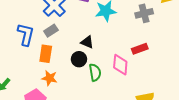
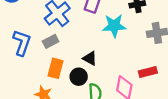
orange rectangle: (46, 54) -> (56, 68), moved

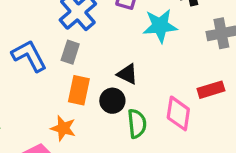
gray rectangle: (51, 41) -> (70, 52), turned -42
blue L-shape: (22, 43) -> (29, 56), turned -45

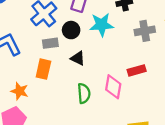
gray rectangle: (70, 52) -> (50, 43), moved, turned 63
black circle: (112, 101) -> (71, 30), moved
orange star: (63, 128) -> (20, 91), moved

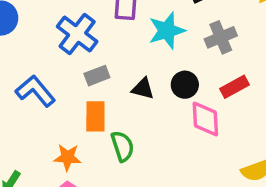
black circle: (71, 30) -> (185, 85), moved
gray cross: (145, 31) -> (221, 37), moved
green semicircle: (84, 93) -> (123, 146), moved

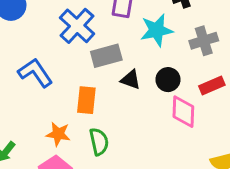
gray rectangle: (97, 76) -> (106, 56), moved, size x1.4
green semicircle: (123, 146) -> (99, 142), moved

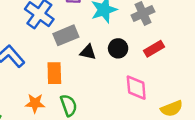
pink diamond: (183, 112) -> (136, 88), moved

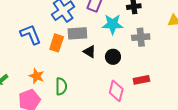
red rectangle: (154, 49) -> (141, 80), moved
orange rectangle: (54, 73) -> (57, 43), moved

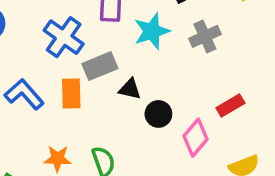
black circle: (113, 57) -> (158, 114), moved
pink diamond: (116, 91) -> (196, 138), turned 45

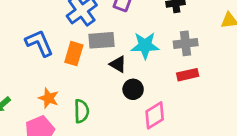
cyan star: (152, 31) -> (145, 45), moved
red rectangle: (230, 106) -> (188, 75), moved

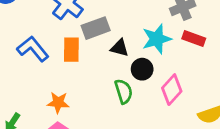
cyan star: (145, 45) -> (157, 39), moved
red rectangle: (188, 75) -> (194, 38), turned 48
green semicircle: (81, 111) -> (124, 91), moved

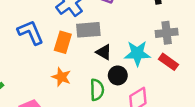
orange star: (58, 103) -> (61, 77), moved

